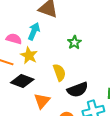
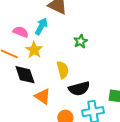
black diamond: (22, 81) -> (25, 75), turned 45
orange triangle: (42, 101) -> (43, 96), turned -42

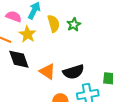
yellow semicircle: (63, 70) -> (54, 24), moved
orange triangle: (43, 96) -> (47, 71), moved

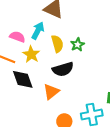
orange triangle: (47, 71) -> (51, 92), turned 48
black semicircle: (73, 72) -> (63, 69), moved

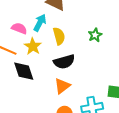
green star: (77, 45) -> (95, 35), moved
orange triangle: (51, 92) -> (62, 86), moved

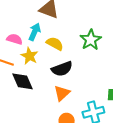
green star: (95, 35) -> (91, 40), size x1.5
yellow semicircle: (59, 36) -> (55, 44), turned -42

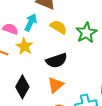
yellow semicircle: (55, 44) -> (58, 27), moved
black diamond: (23, 81) -> (22, 87), moved, turned 50

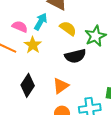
black semicircle: (56, 61) -> (75, 56), moved

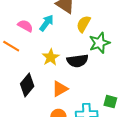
yellow semicircle: (68, 28) -> (84, 24), moved, turned -102
yellow star: (33, 45) -> (51, 57), moved

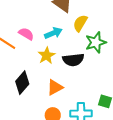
cyan arrow: (47, 23) -> (53, 33), moved, turned 30
pink semicircle: (25, 26) -> (26, 34), moved

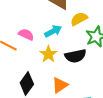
yellow semicircle: (80, 23) -> (79, 19), turned 36

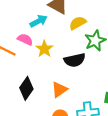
cyan arrow: (53, 31) -> (39, 21), moved
yellow star: (48, 54) -> (44, 49), moved

